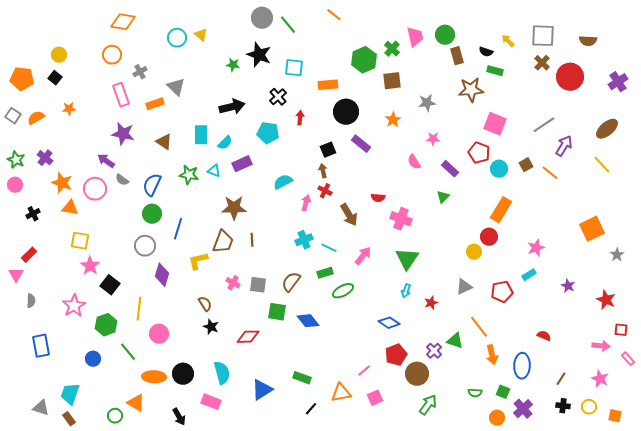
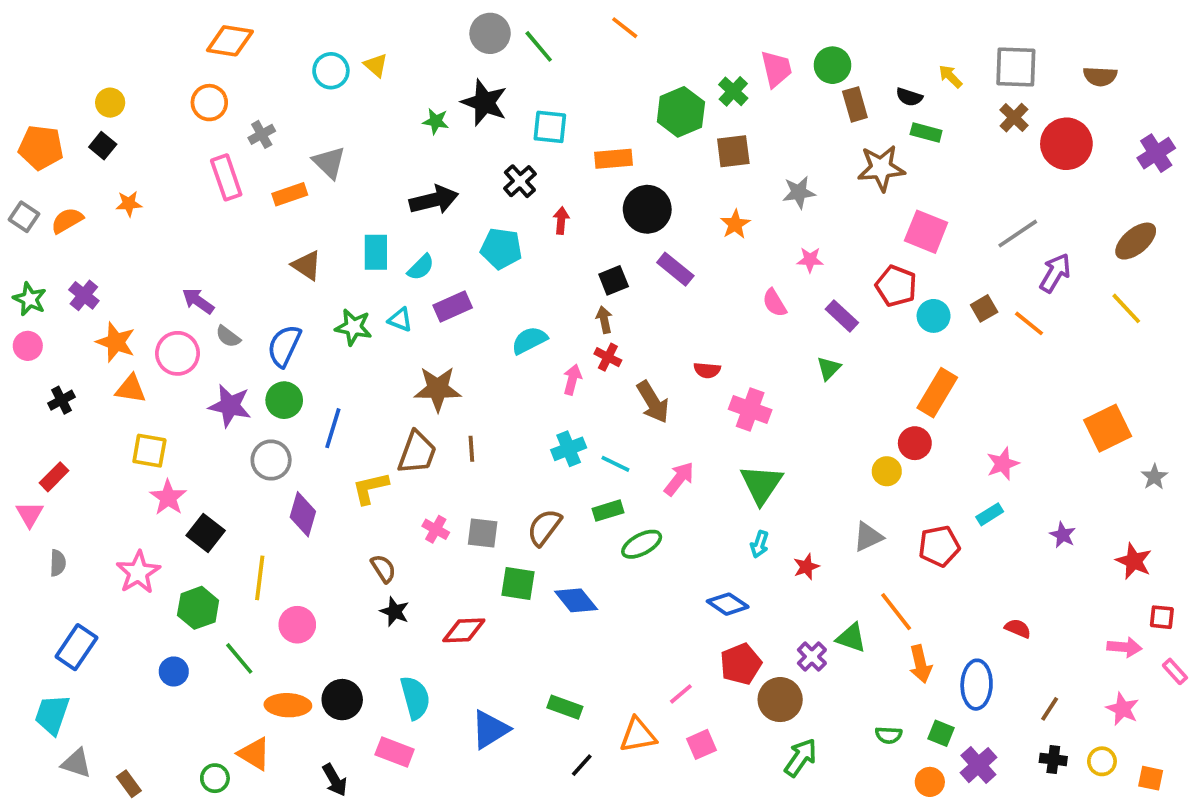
purple star: (123, 134) -> (230, 406), moved
blue rectangle: (41, 346) -> (76, 647), turned 45
cyan trapezoid: (70, 394) -> (52, 715), moved

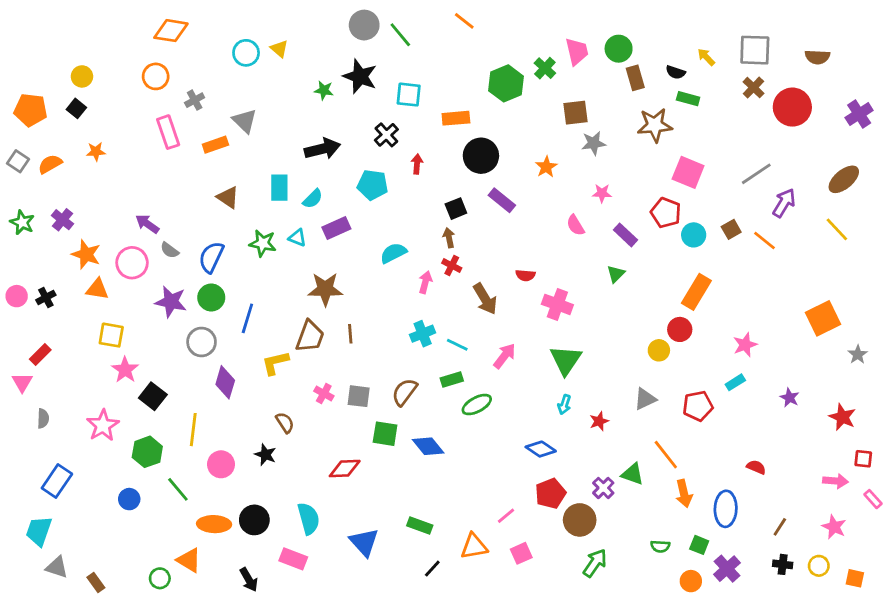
brown square: (733, 151) -> (575, 113), moved
pink circle: (28, 346) -> (17, 296), moved
black star: (395, 612) -> (265, 455), moved
blue triangle: (490, 729) -> (364, 542), turned -40

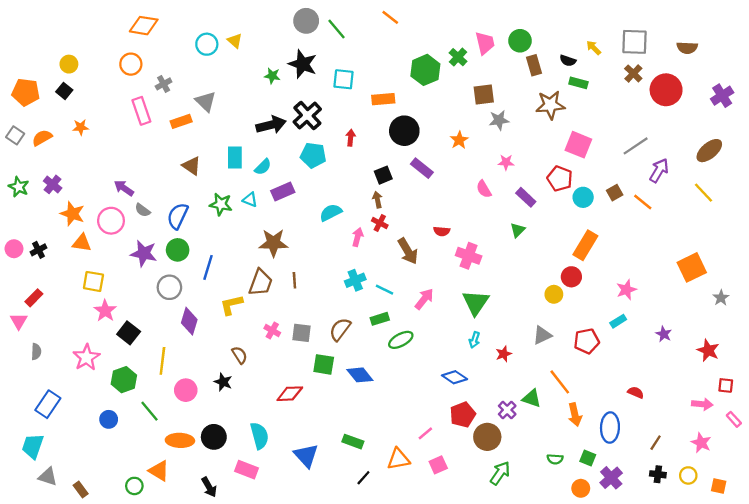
black cross: (386, 135) -> (307, 116), moved, size x1.4

